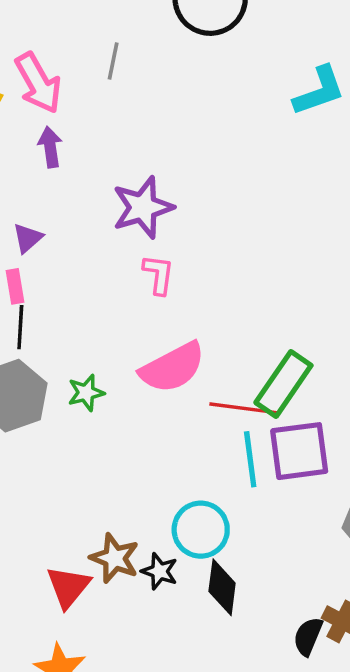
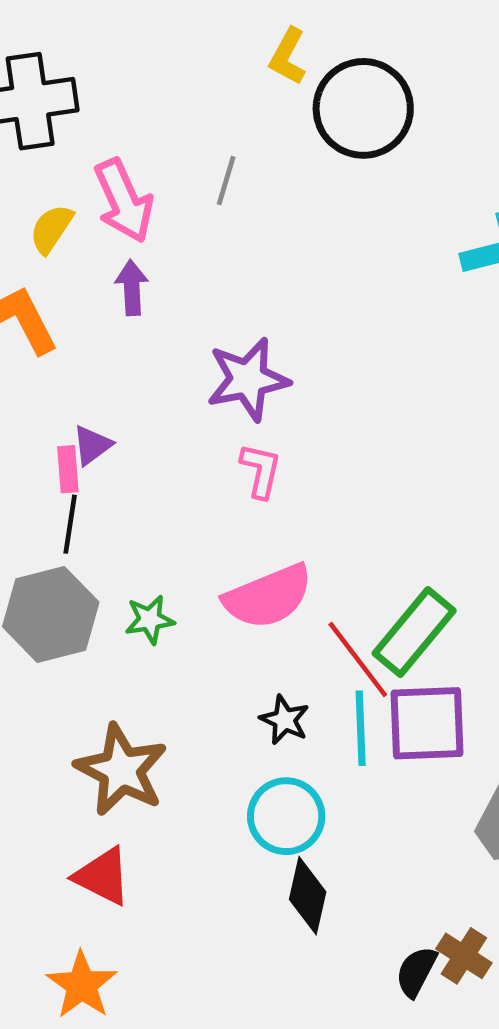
purple triangle: (28, 238) -> (92, 445), moved
red line: (243, 408) -> (358, 659), turned 40
brown star: (115, 558) -> (121, 770), moved, size x1.4
black star: (160, 571) -> (285, 720), moved
red triangle: (68, 587) -> (103, 876), turned -48

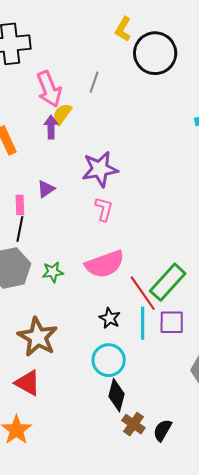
yellow semicircle: (51, 229) -> (62, 114), moved
purple triangle: (92, 445) -> (46, 189), moved
purple square: (427, 723) -> (172, 322), size x0.7
brown cross: (464, 956) -> (133, 424), moved

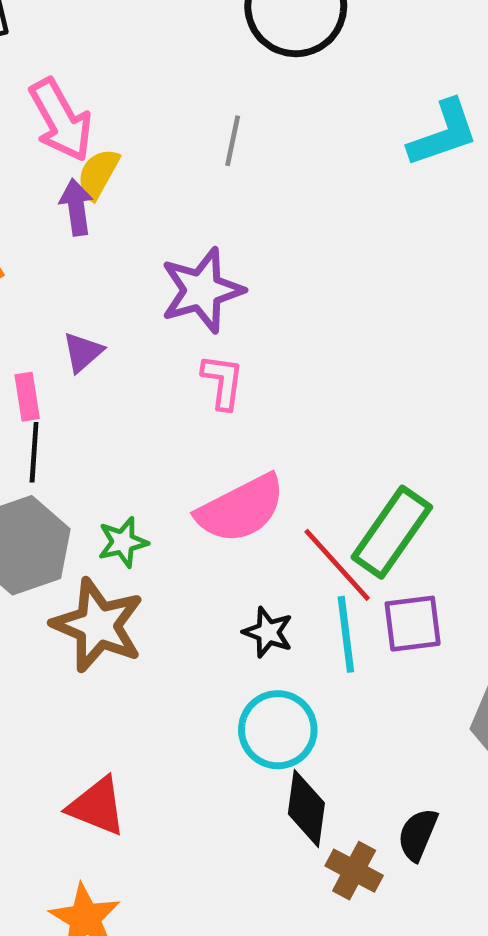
gray line: (94, 82) -> (233, 141), moved
brown star: (38, 337) -> (98, 625), moved
black semicircle: (162, 430) -> (418, 834), moved

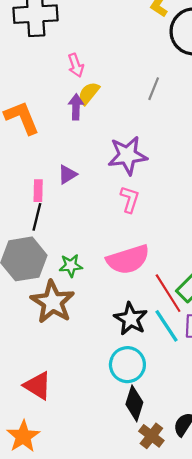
pink arrow: (61, 120) -> (76, 65), size x0.6
black star: (268, 632) -> (131, 319), size x1.4
cyan line: (346, 634) -> (166, 326), turned -36

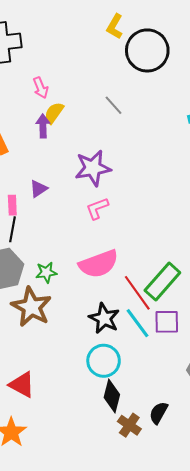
gray line: (154, 89) -> (113, 105), turned -60
pink L-shape: (130, 199) -> (97, 208), turned -125

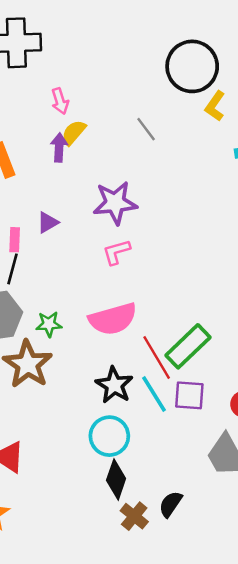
yellow L-shape: (115, 26) -> (215, 106), moved

